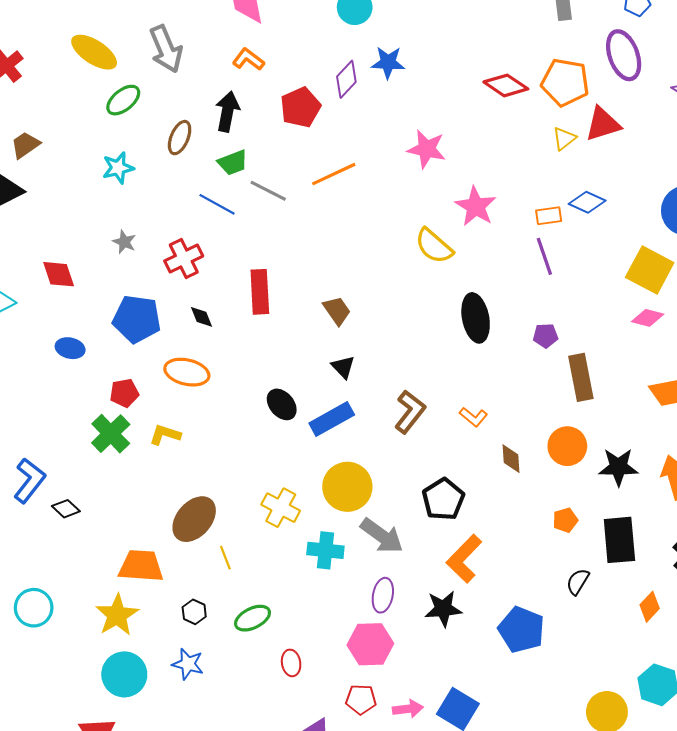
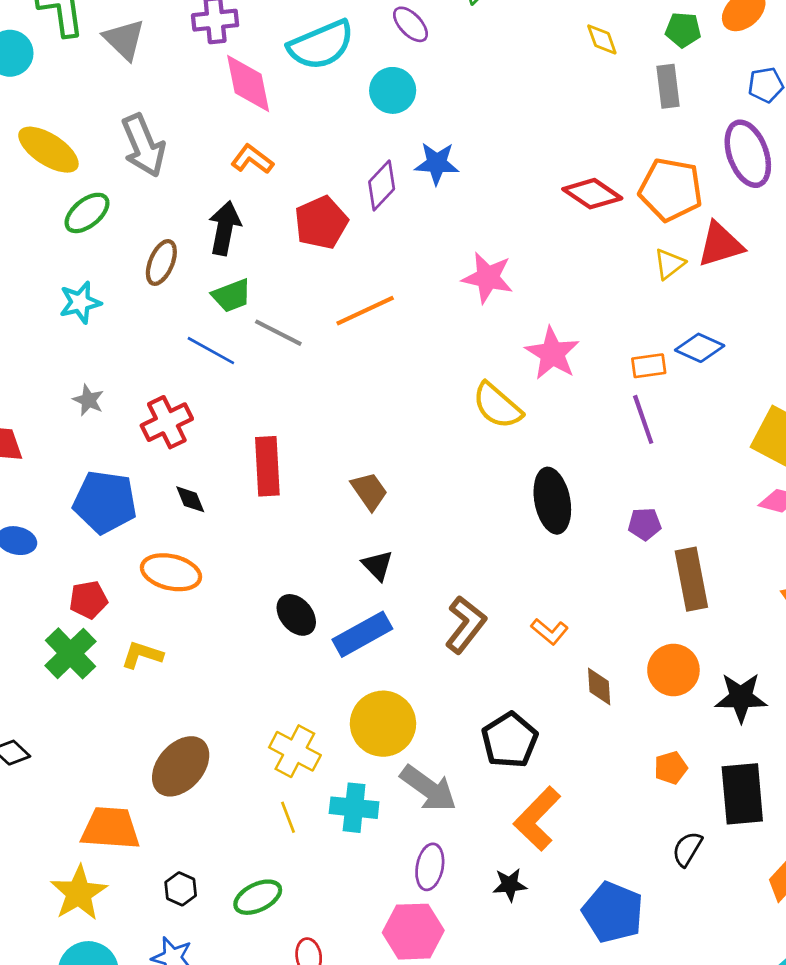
yellow line: (225, 558) -> (288, 817), moved
black star: (443, 609) -> (510, 885), size x0.7

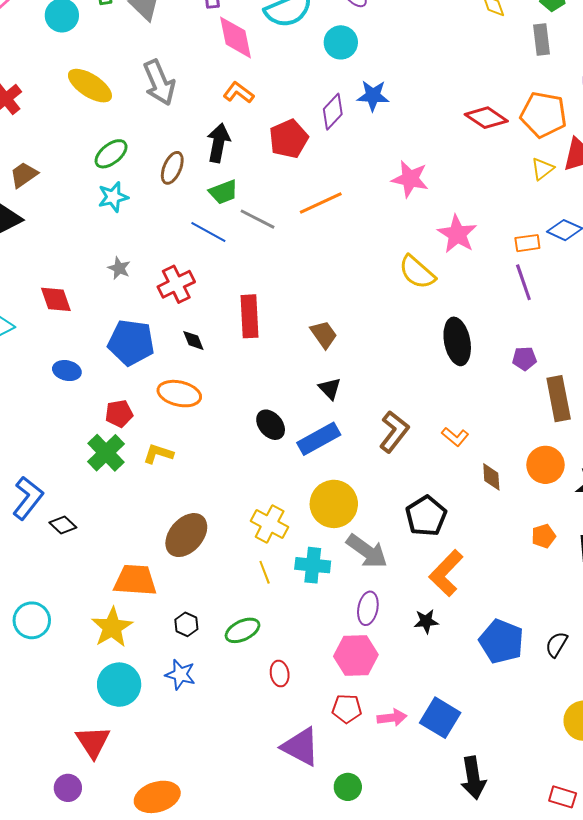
green ellipse: (87, 213) -> (111, 154), moved
black semicircle: (687, 849) -> (557, 644), moved

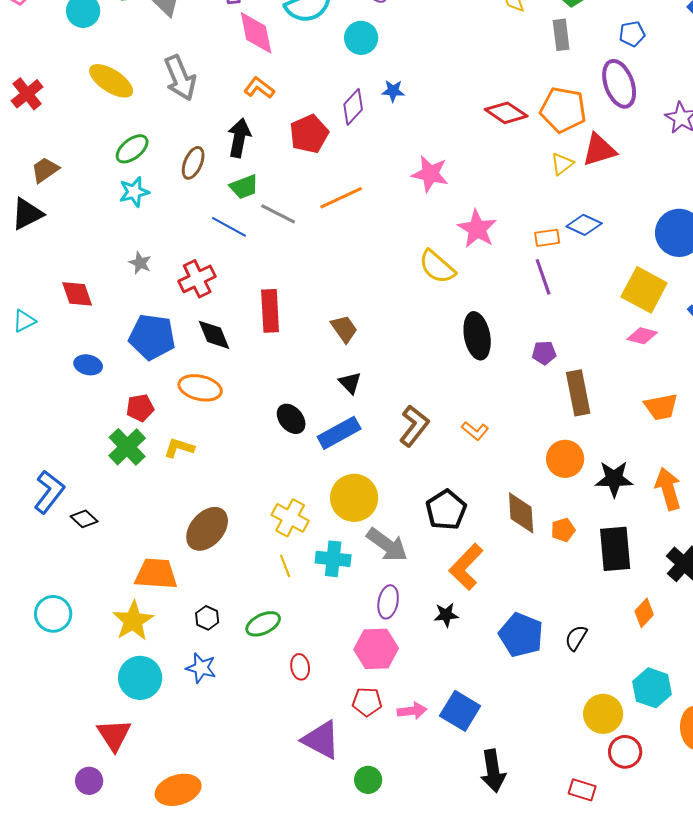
blue star: (373, 96) -> (393, 91), size x0.7
black diamond: (193, 340) -> (214, 335), size x1.5
brown diamond: (491, 477) -> (521, 513), moved, size x1.5

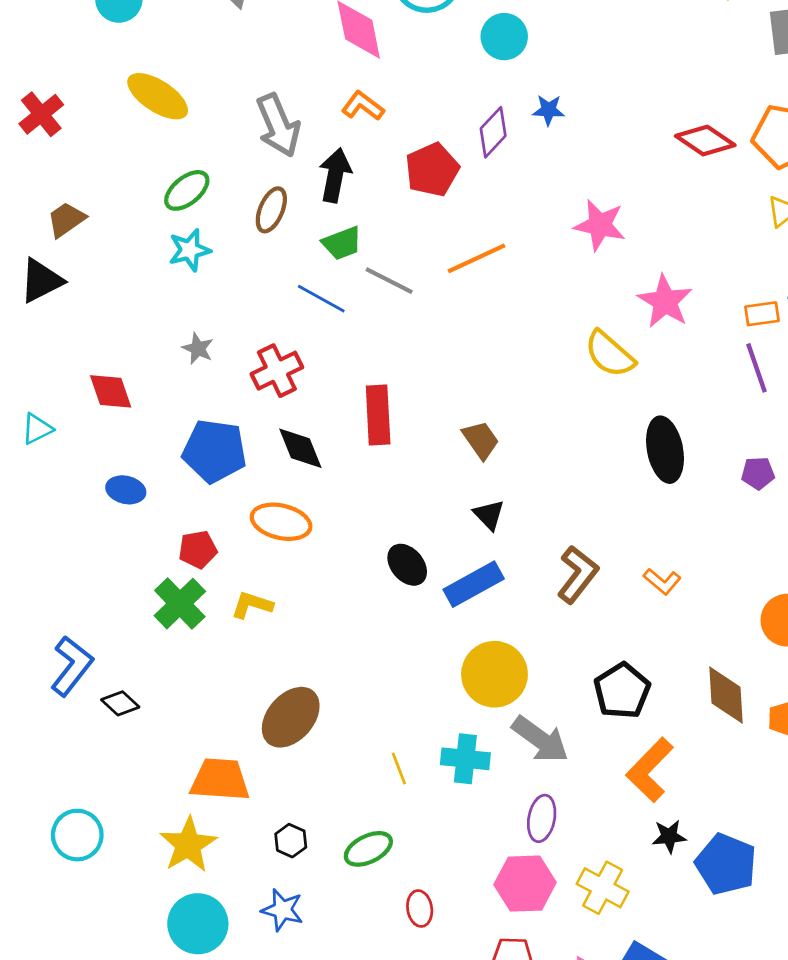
gray arrow: (180, 78) -> (278, 125), moved
yellow cross: (290, 518) -> (603, 888), moved
black star: (446, 615) -> (669, 836), moved

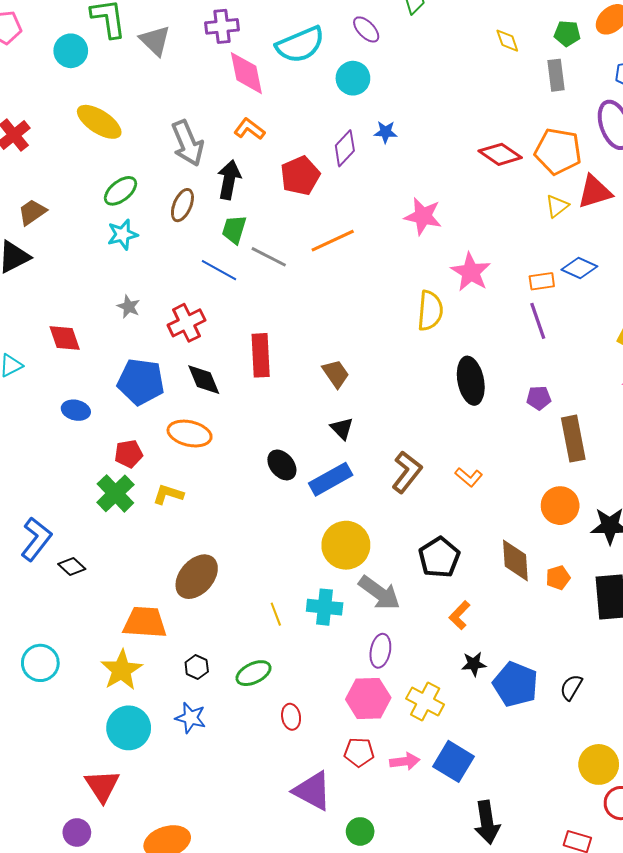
green trapezoid: (342, 243) -> (234, 229), turned 128
yellow semicircle: (610, 354) -> (430, 311), turned -126
orange L-shape: (650, 770) -> (460, 615), size x0.6

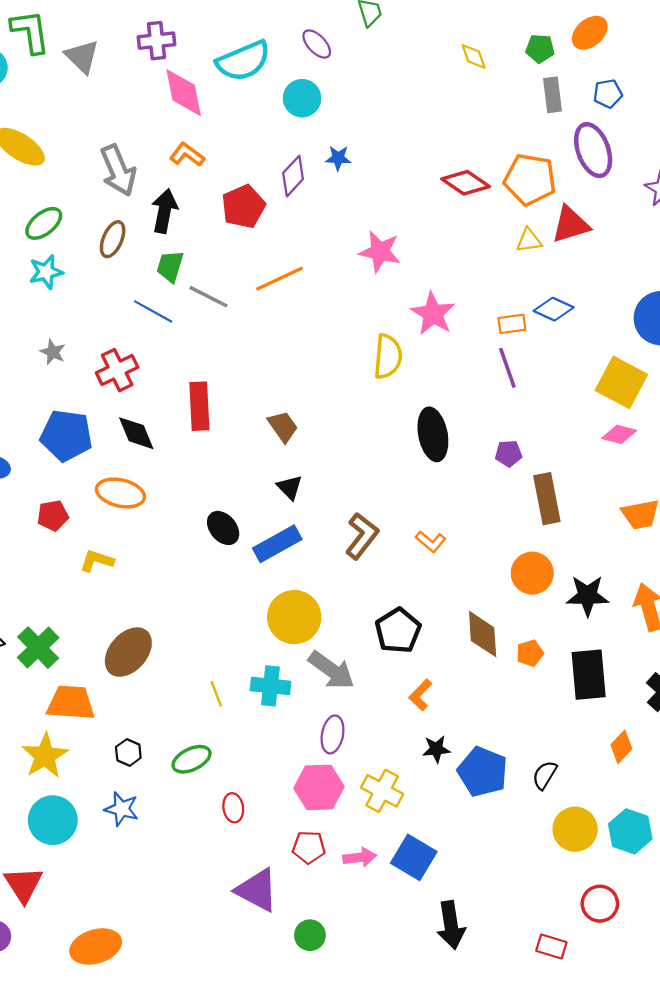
gray rectangle: (556, 75) -> (553, 95), moved
yellow triangle: (557, 206) -> (529, 240), turned 30
green cross: (115, 493) -> (38, 648), moved
yellow circle: (599, 764) -> (575, 829), moved

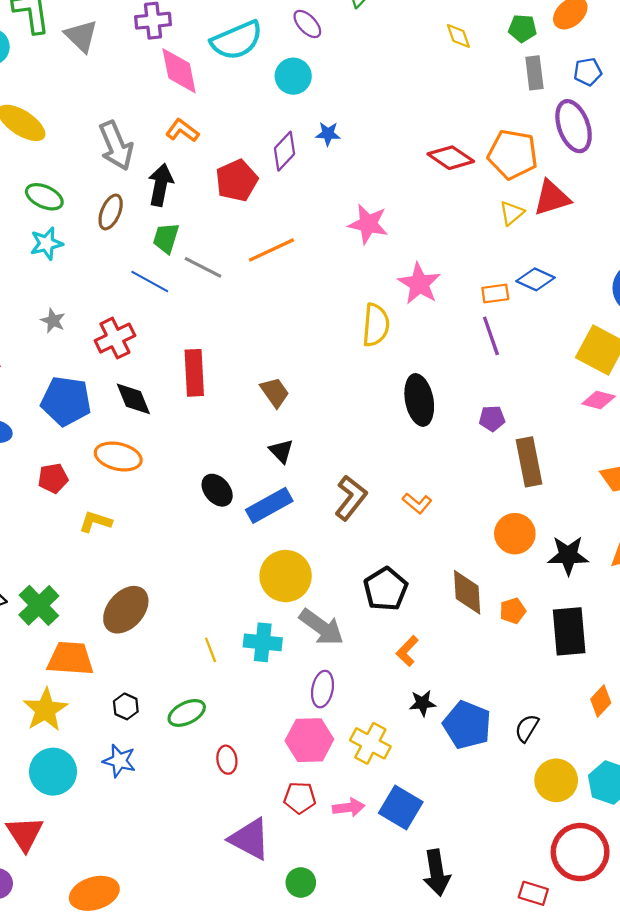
green ellipse: (44, 223) -> (44, 197), turned 63
yellow triangle: (529, 240) -> (512, 213), turned -32
red circle: (600, 904) -> (580, 852), size x1.6

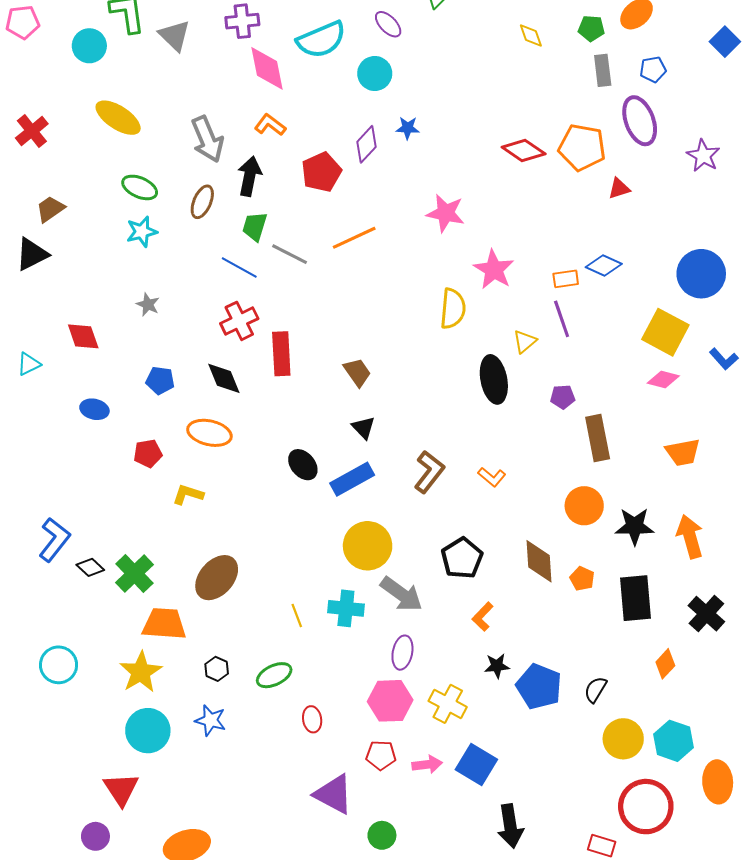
red triangle: (552, 198) -> (619, 188), size x0.6
yellow triangle: (512, 213) -> (525, 341), moved
red cross: (115, 338) -> (239, 321), moved
blue pentagon: (66, 401) -> (160, 380), size x0.6
orange pentagon: (513, 611) -> (582, 579), turned -30

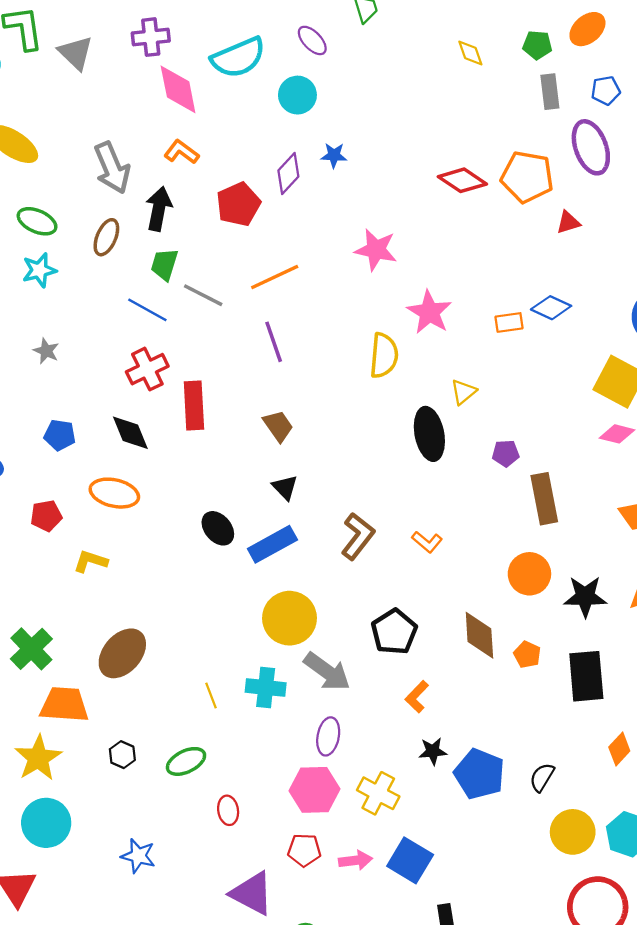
purple line: (562, 319) -> (274, 342), moved
blue star: (210, 720) -> (138, 856), moved

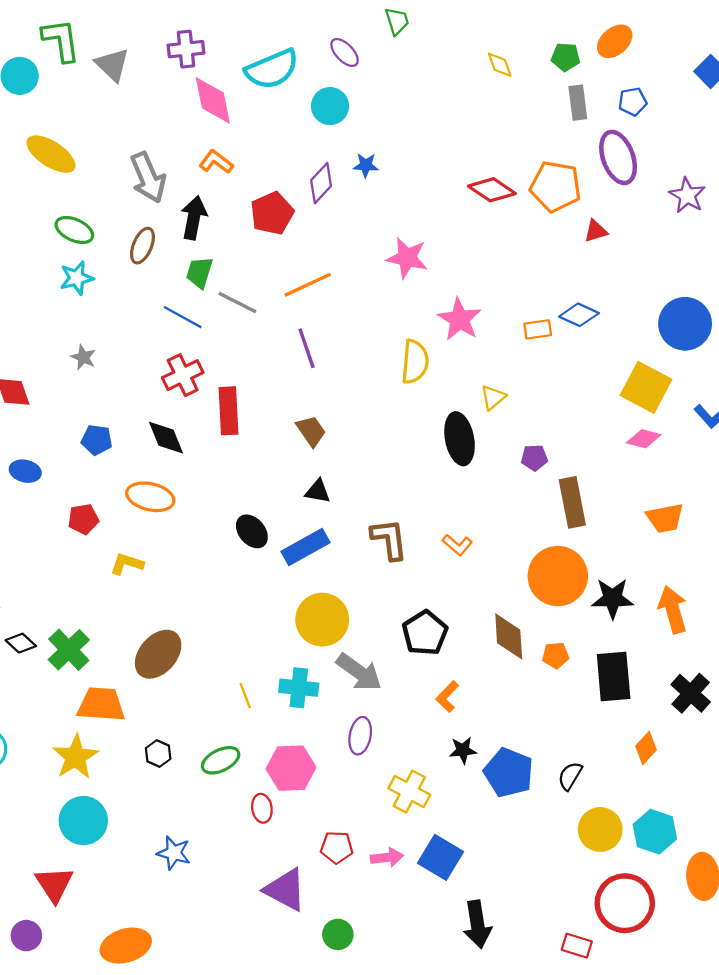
black triangle: (285, 487) -> (318, 491), turned -36
brown L-shape: (358, 536) -> (389, 539), turned -45
orange circle: (529, 574) -> (558, 576), size x1.4
orange pentagon: (527, 655) -> (556, 655), turned -30
pink hexagon: (315, 790) -> (291, 768), moved

